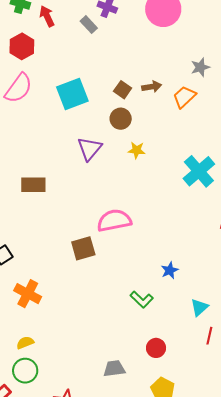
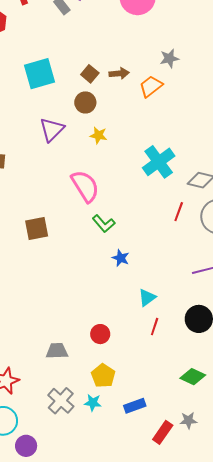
pink semicircle: (114, 220) -> (85, 186), moved, turned 64
blue star: (170, 270) -> (121, 258), turned -30
green L-shape: (142, 299) -> (104, 224), moved

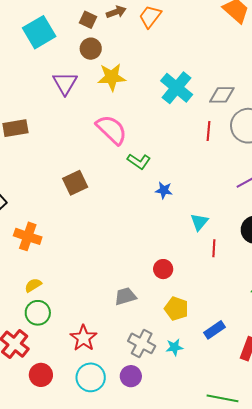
yellow star: (98, 135) -> (112, 77), size x1.6
cyan star: (93, 403) -> (174, 347), moved
purple circle: (26, 446) -> (131, 376), moved

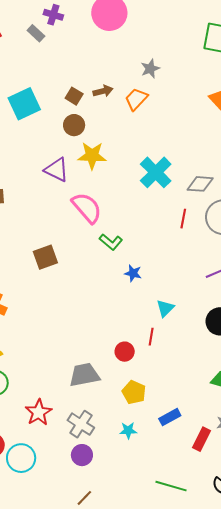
purple triangle: (65, 83) -> (57, 170), moved, turned -40
red line: (214, 248) -> (151, 337), moved
gray trapezoid: (125, 296) -> (84, 375), size x1.4
gray cross: (142, 343) -> (81, 424), moved
cyan circle: (91, 377) -> (21, 458), moved

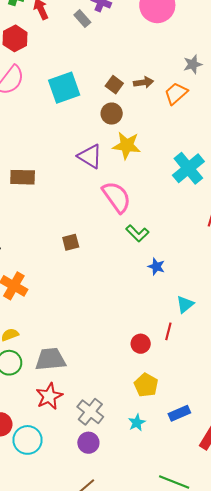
brown square: (45, 257) -> (71, 242), size x0.7
gray trapezoid: (84, 375) -> (50, 359), moved
cyan star: (128, 430) -> (137, 423), turned -30

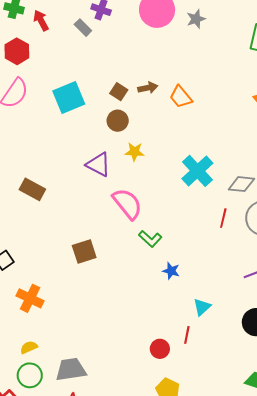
gray star: (193, 64) -> (196, 19), moved
orange trapezoid: (176, 93) -> (181, 97), turned -85
yellow star: (127, 145) -> (135, 152), size x0.7
brown rectangle: (23, 177) -> (32, 189), turned 30
brown square: (71, 242) -> (84, 252), size x1.4

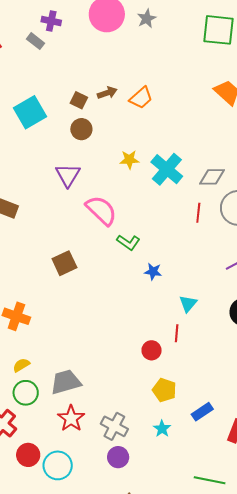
orange trapezoid: (181, 97) -> (141, 98), turned -85
yellow star: (135, 152) -> (129, 160), moved
purple triangle: (98, 165) -> (68, 175), turned 40

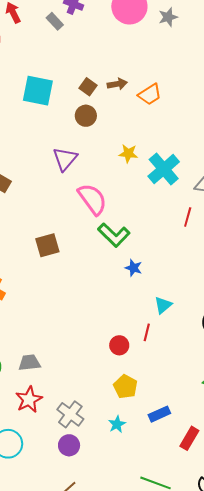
cyan square: (30, 112) -> (38, 91), turned 32
green L-shape: (128, 242) -> (114, 235), size x1.4
gray trapezoid: (66, 382) -> (29, 363), size x0.7

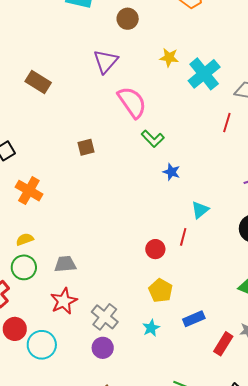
green L-shape: (114, 235) -> (153, 139), size x0.7
brown square: (47, 245) -> (86, 147), size x0.7

